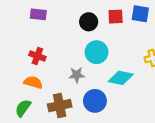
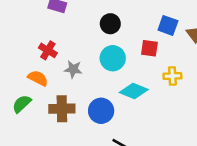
red square: (116, 17) -> (149, 48), moved
gray star: (77, 75) -> (73, 69), moved

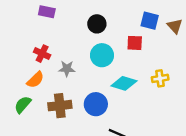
yellow cross: (172, 76) -> (160, 78), moved
orange semicircle: (38, 78) -> (35, 80), turned 114

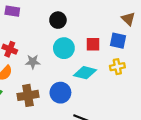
blue square: (150, 21) -> (118, 41), moved
red square: (135, 43) -> (93, 44), moved

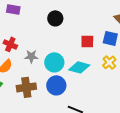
cyan circle: (64, 48) -> (54, 62), moved
yellow cross: (117, 67) -> (109, 62), turned -32

